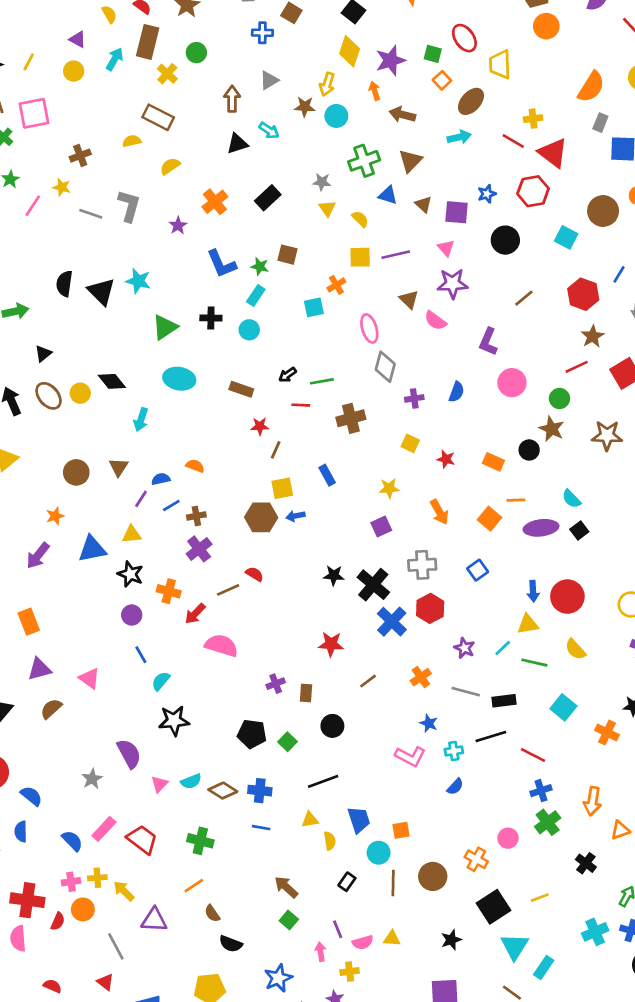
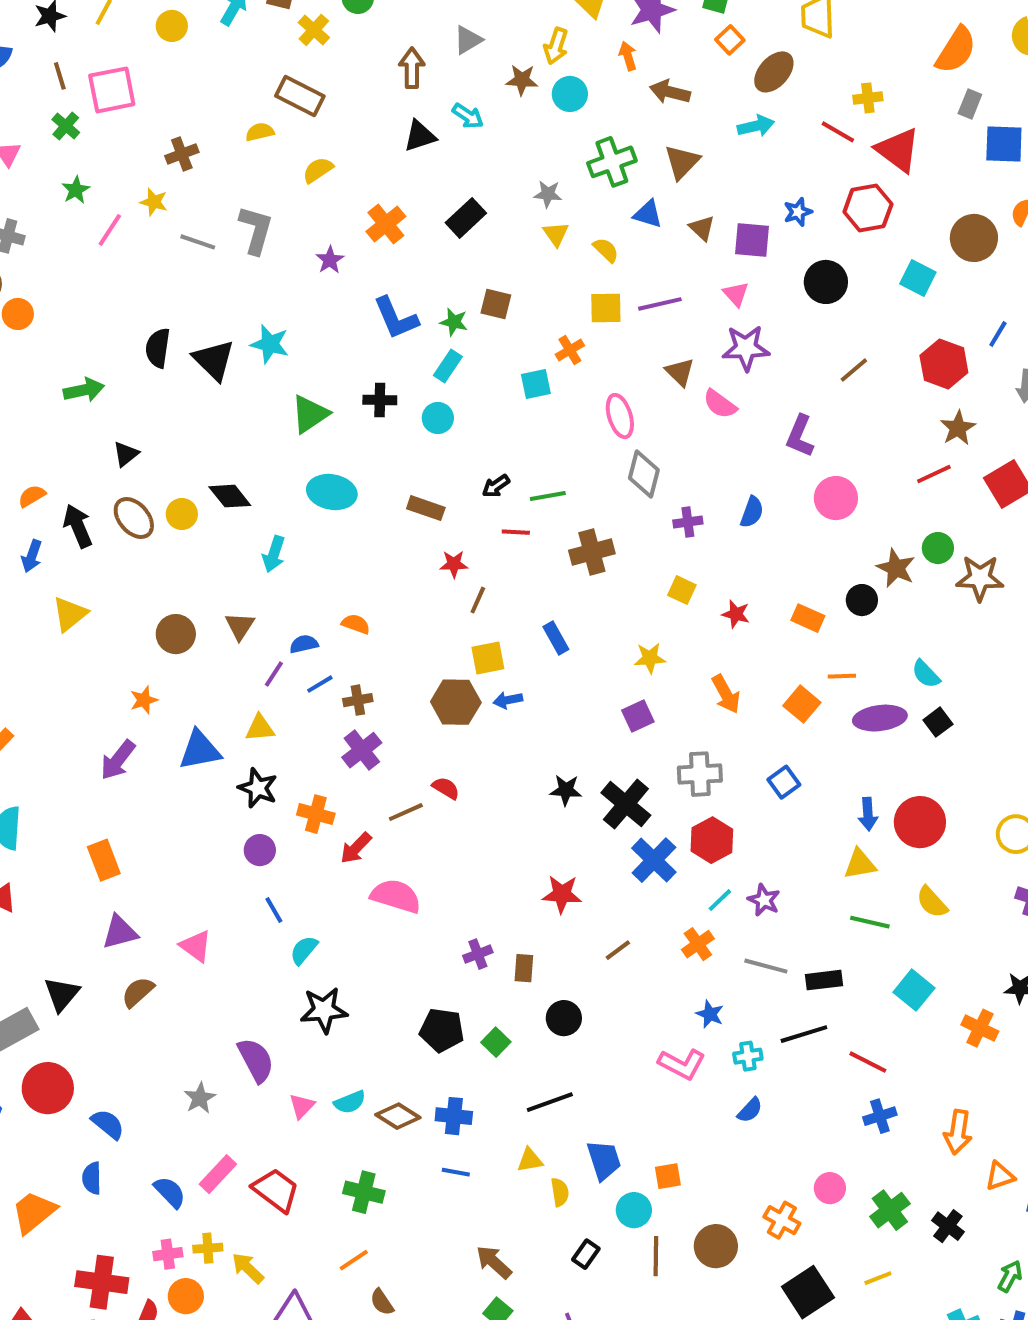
green circle: (559, 398) -> (938, 548), moved
cyan line: (503, 648) -> (720, 900), moved
green cross: (548, 822) -> (890, 1210), moved

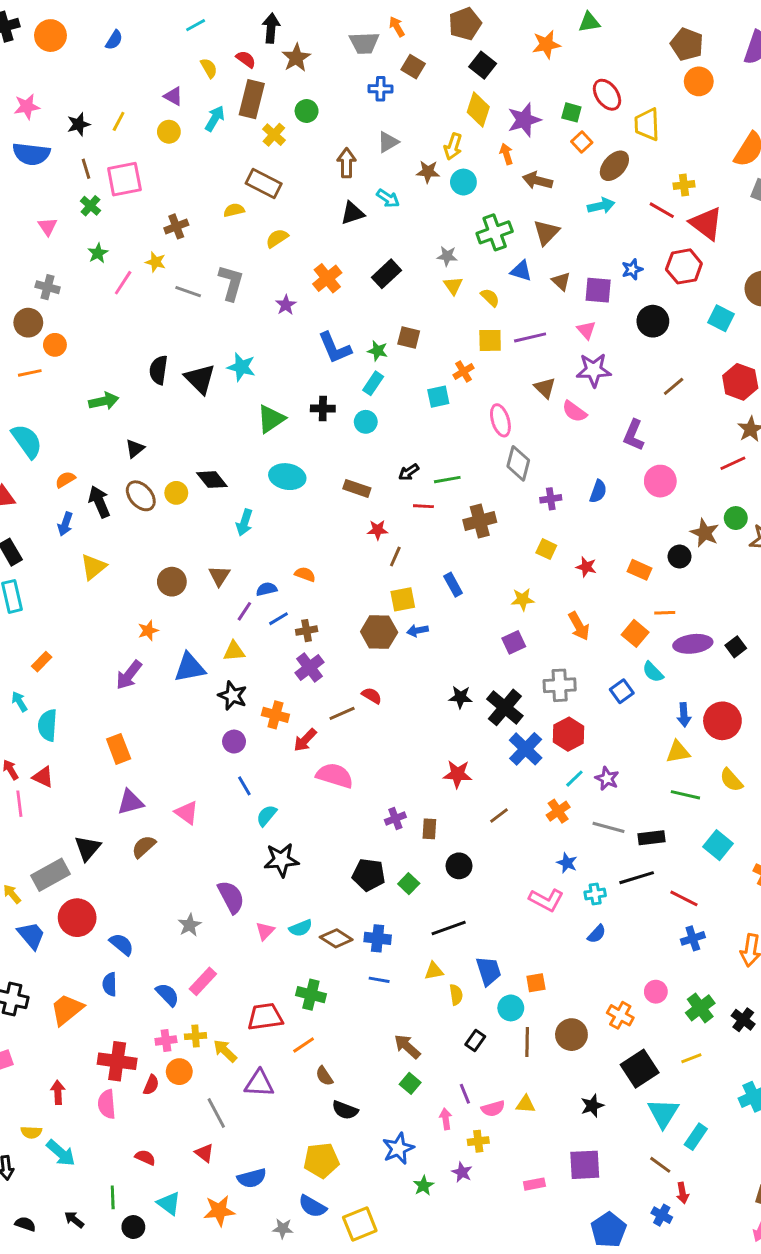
cyan semicircle: (926, 674) -> (653, 672), moved
red trapezoid: (276, 1190) -> (265, 1017), moved, turned -45

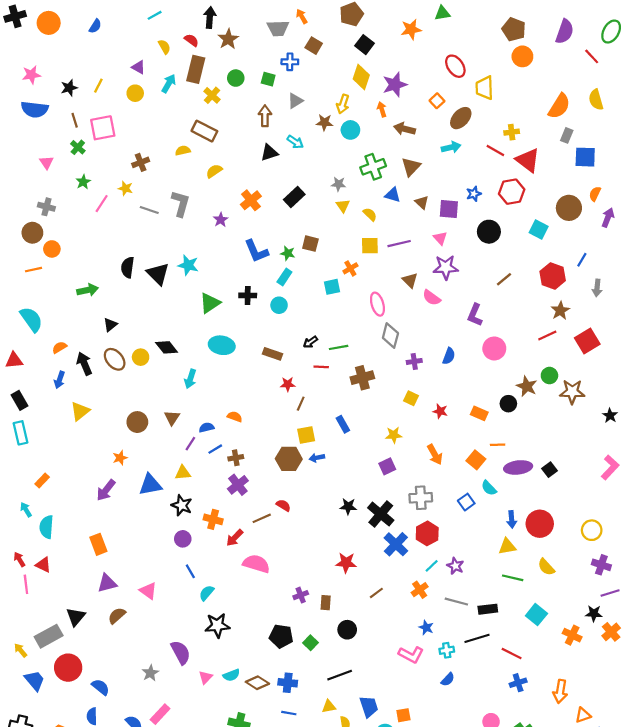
green square: (571, 112) -> (268, 79), moved

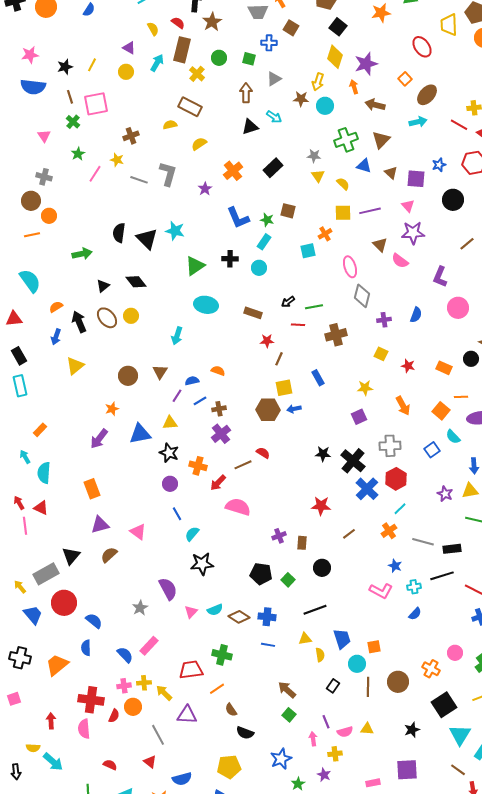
yellow trapezoid: (485, 88) -> (449, 25), moved
black diamond: (167, 347) -> (136, 282), moved
purple star: (455, 566) -> (445, 494), moved

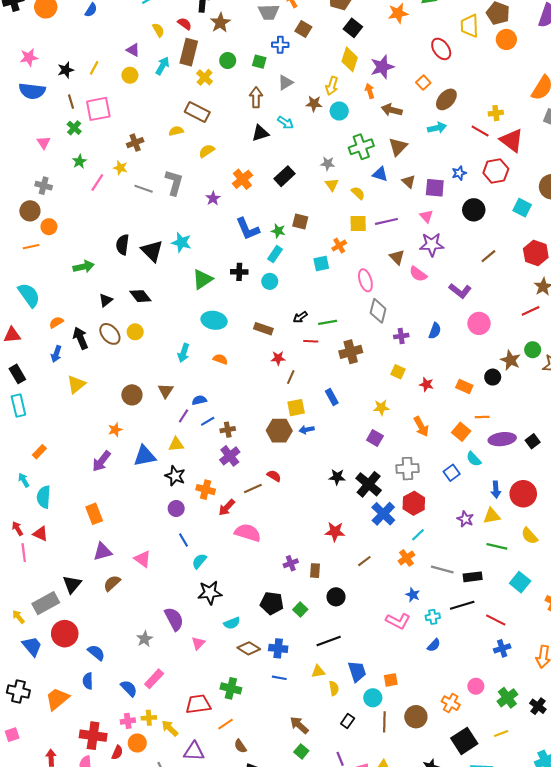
purple L-shape: (440, 277) -> (460, 291), turned -75
orange semicircle: (218, 371) -> (220, 359), moved
purple square: (359, 417) -> (375, 438), turned -35
cyan semicircle: (215, 610) -> (232, 623), moved

